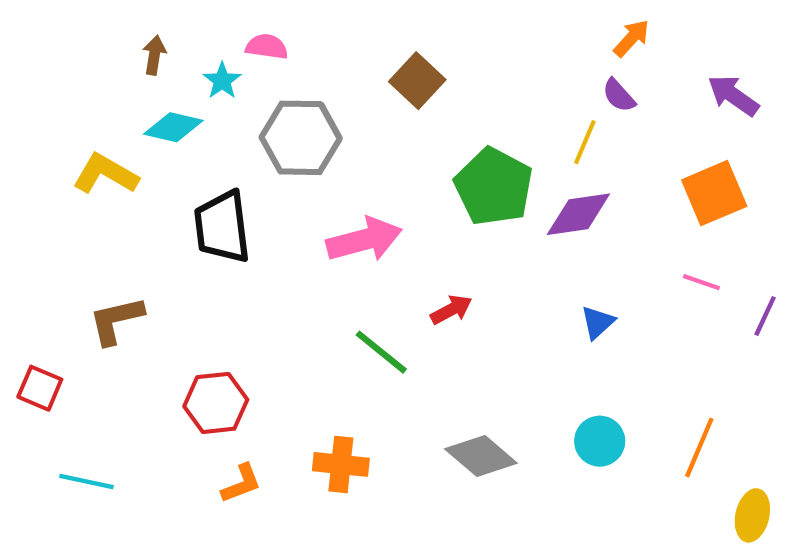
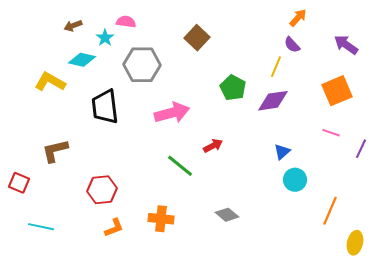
brown arrow: (154, 55) -> (73, 26), turned -120
green pentagon: (494, 187) -> (233, 88), size x0.7
cyan circle: (600, 441) -> (295, 180), moved
gray diamond: (481, 456) -> (227, 215), size x0.7

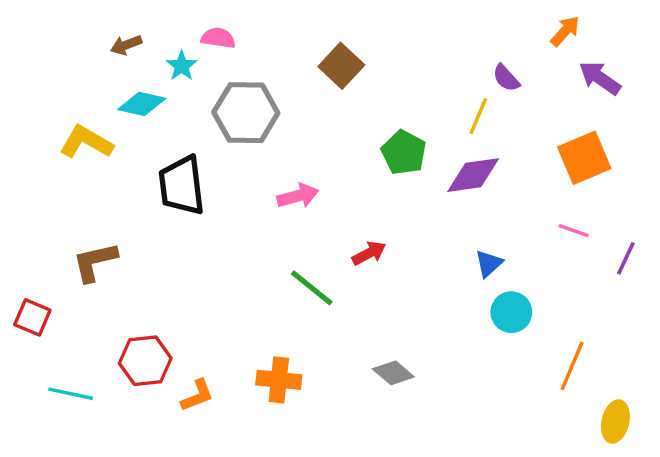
orange arrow: (298, 18) -> (565, 31), moved
pink arrow: (172, 113) -> (298, 196), size x0.7
red hexagon: (102, 190) -> (145, 361), moved

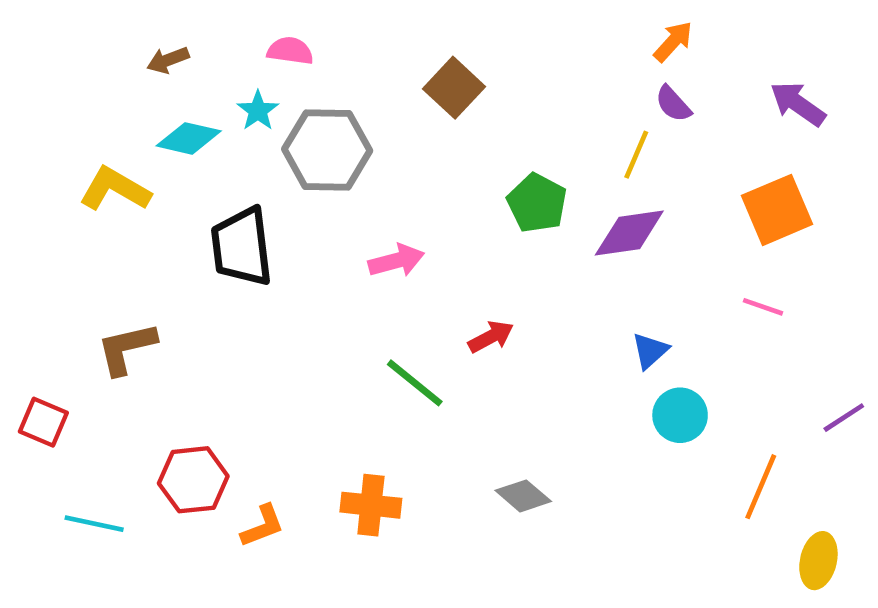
orange arrow: (565, 31) -> (673, 42), moved
cyan star: (182, 66) -> (258, 111), moved
purple line: (626, 258) -> (844, 418), moved, turned 32

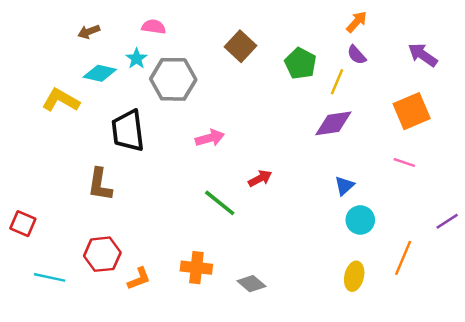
green pentagon: (537, 203) -> (300, 63), moved
brown L-shape: (126, 348) -> (100, 185), moved, turned -68
gray diamond: (523, 496) -> (251, 284), moved
yellow ellipse: (818, 561) -> (354, 276), moved

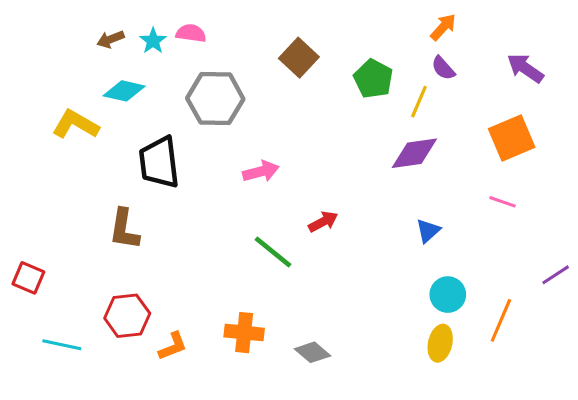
cyan star: (137, 59) -> (153, 41), moved
cyan circle: (360, 220) -> (448, 295), moved

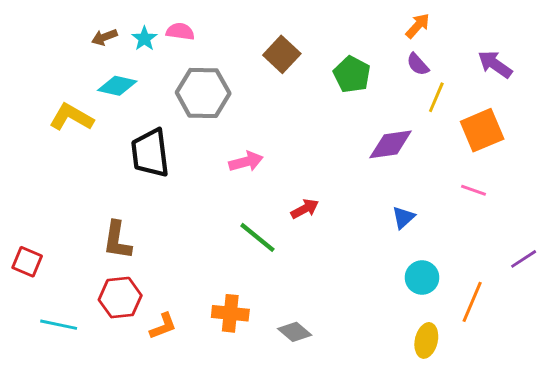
yellow line: (419, 102) -> (436, 97), moved
brown L-shape: (124, 229) -> (117, 240), moved
yellow ellipse: (440, 343) -> (426, 340), moved

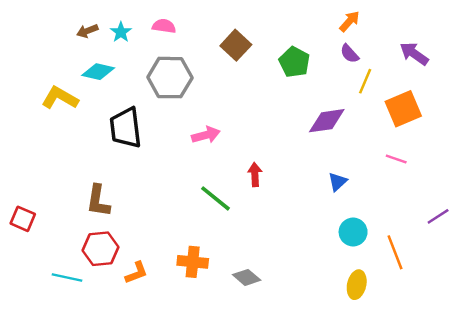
pink semicircle: (180, 31) -> (164, 26), moved
red arrow: (305, 209) -> (255, 175), turned -65
orange line: (472, 302) -> (395, 252), turned -44
cyan line: (59, 325) -> (67, 277), moved

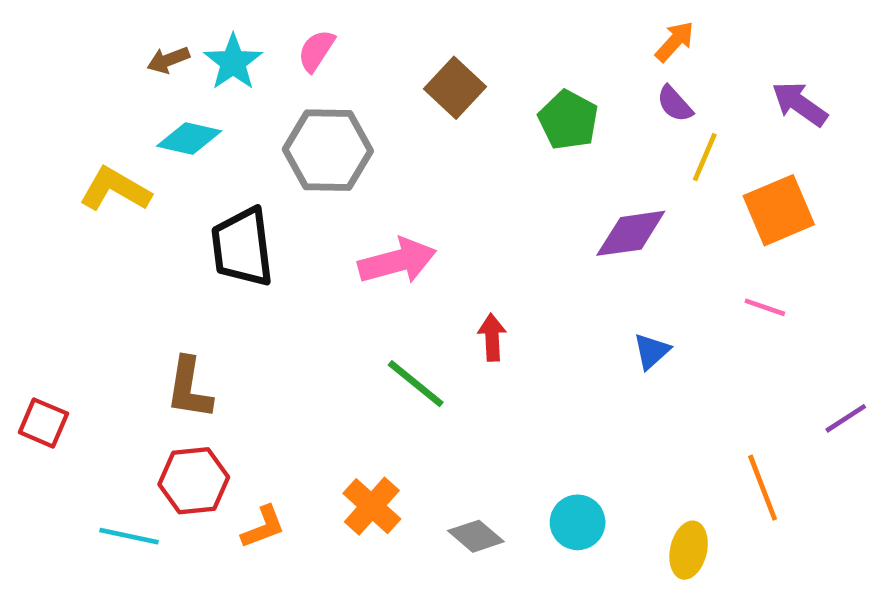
pink semicircle: (164, 26) -> (316, 51), turned -65
cyan star: (121, 32) -> (233, 62), size x1.4
pink arrow: (206, 135) -> (397, 261), size x1.4
cyan circle: (353, 232) -> (578, 522), moved
orange cross: (193, 262) -> (372, 506), turned 36

